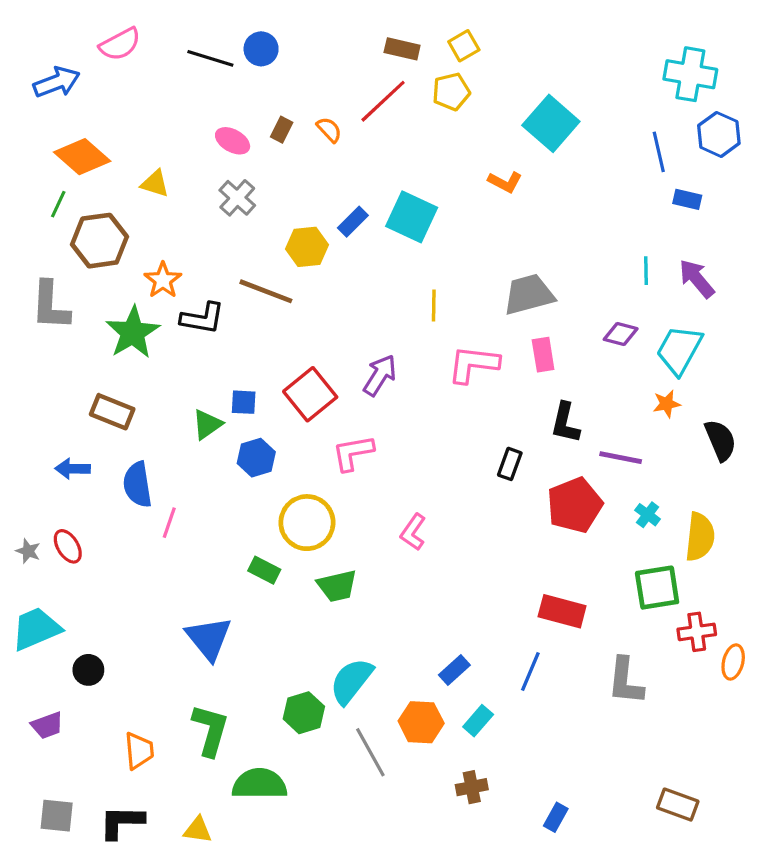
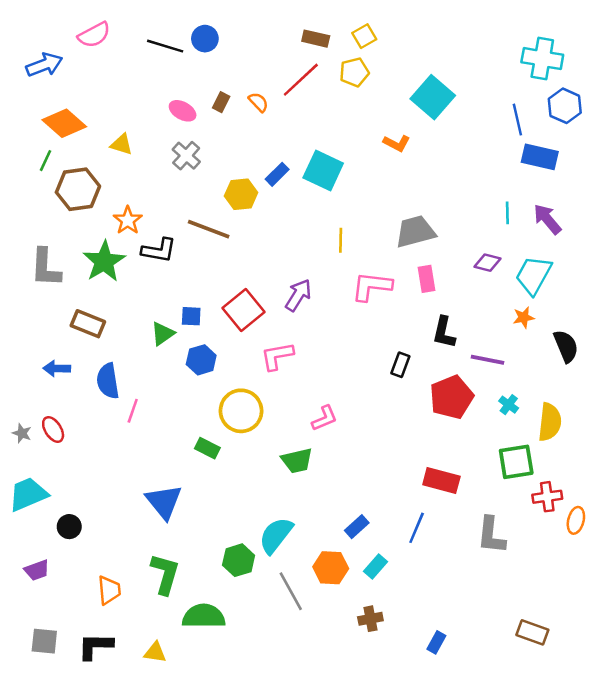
blue rectangle: (687, 199) -> (540, 157), size x1.6
gray L-shape: (50, 306) -> (46, 268), moved
pink L-shape: (413, 532) -> (324, 418), turned -148
green trapezoid: (337, 586) -> (297, 461), moved

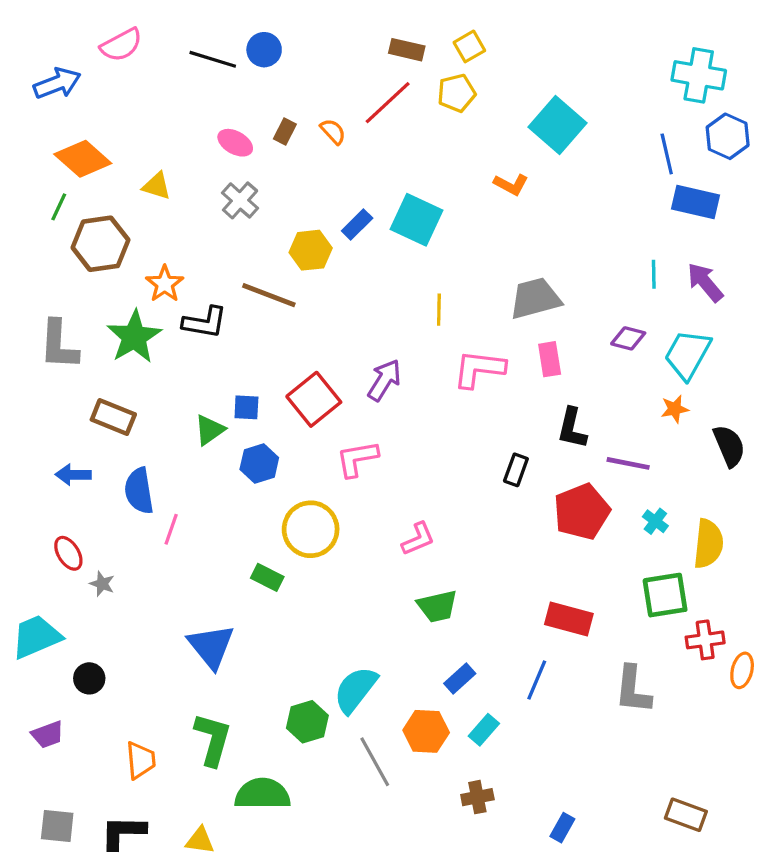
gray star: (22, 433) -> (102, 584), moved
green trapezoid: (297, 461) -> (437, 606), moved

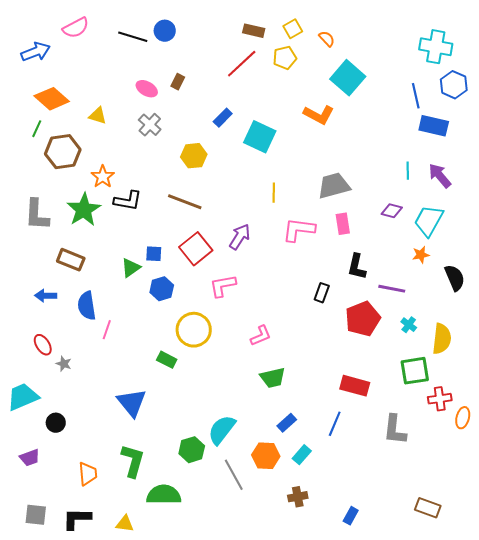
orange semicircle: (333, 131) -> (327, 39), moved
orange L-shape: (511, 184) -> (319, 115), size x1.4
blue rectangle: (357, 225) -> (223, 118), moved
brown line: (269, 295) -> (185, 202), moved

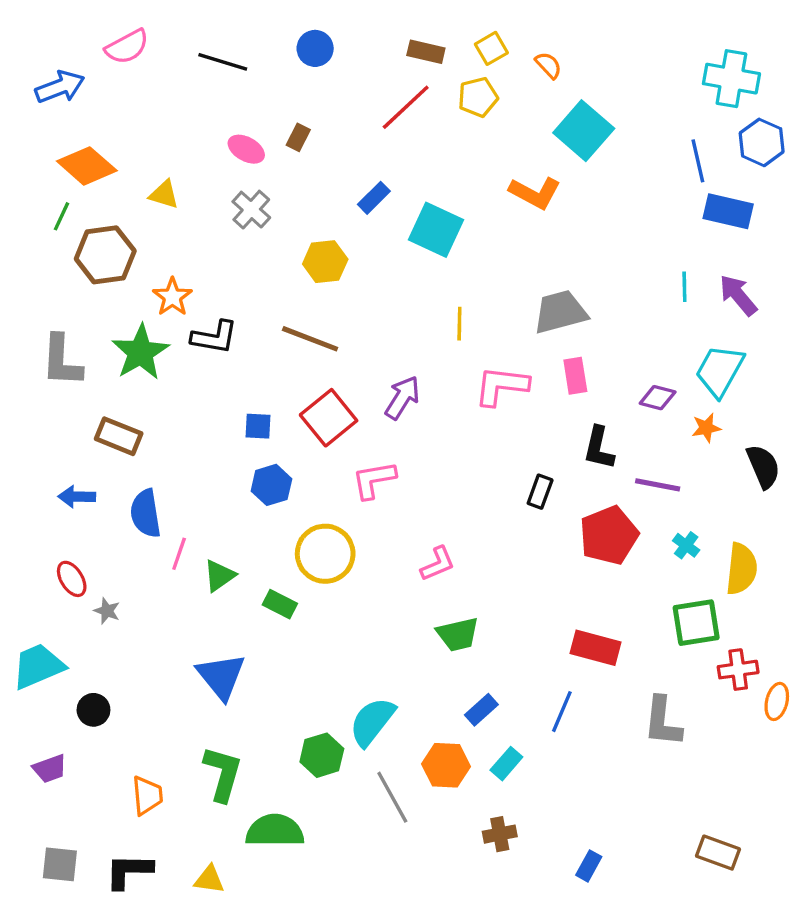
blue circle: (165, 31) -> (315, 48), moved
purple diamond: (392, 211) -> (658, 398), moved
green triangle: (131, 268) -> (219, 576), moved

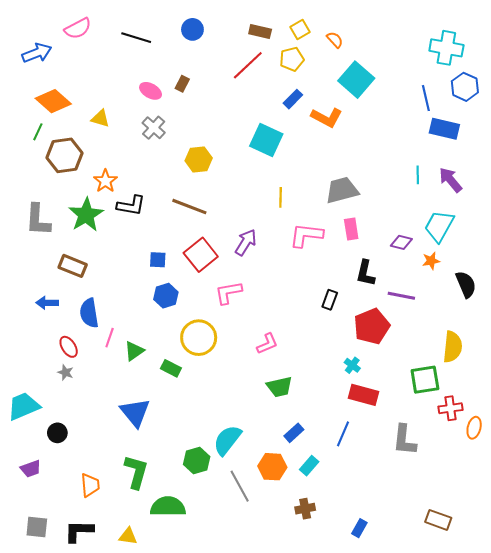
blue rectangle: (374, 198) -> (293, 99), moved
cyan cross: (686, 545) -> (352, 365), moved
red ellipse: (72, 579) -> (69, 347), moved

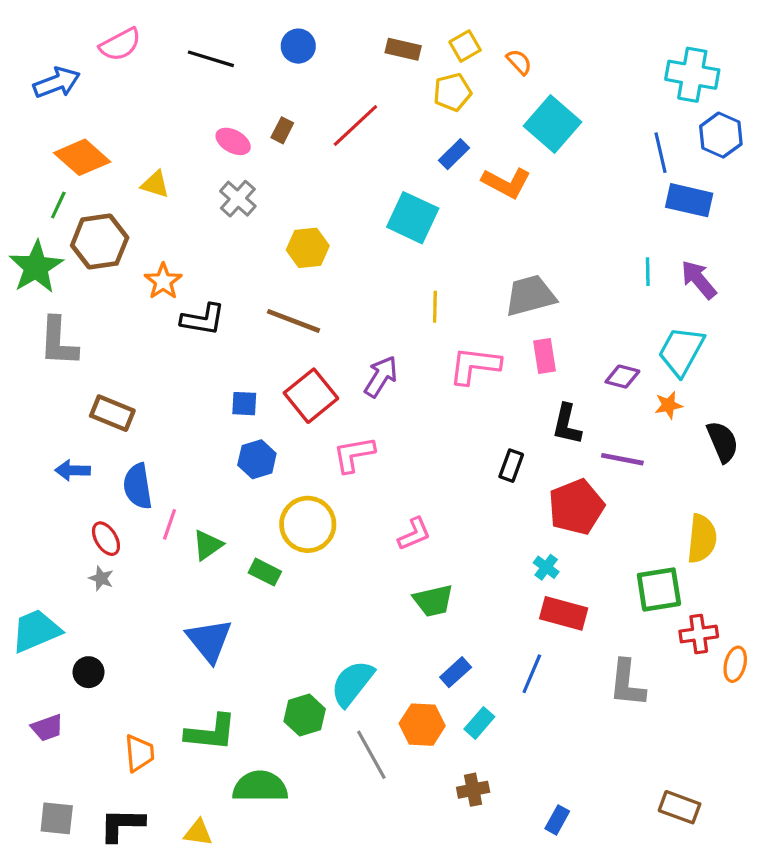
red line: (248, 65) -> (355, 126), moved
green star: (86, 215) -> (36, 267), moved
green L-shape: (136, 472) -> (211, 733), turned 80

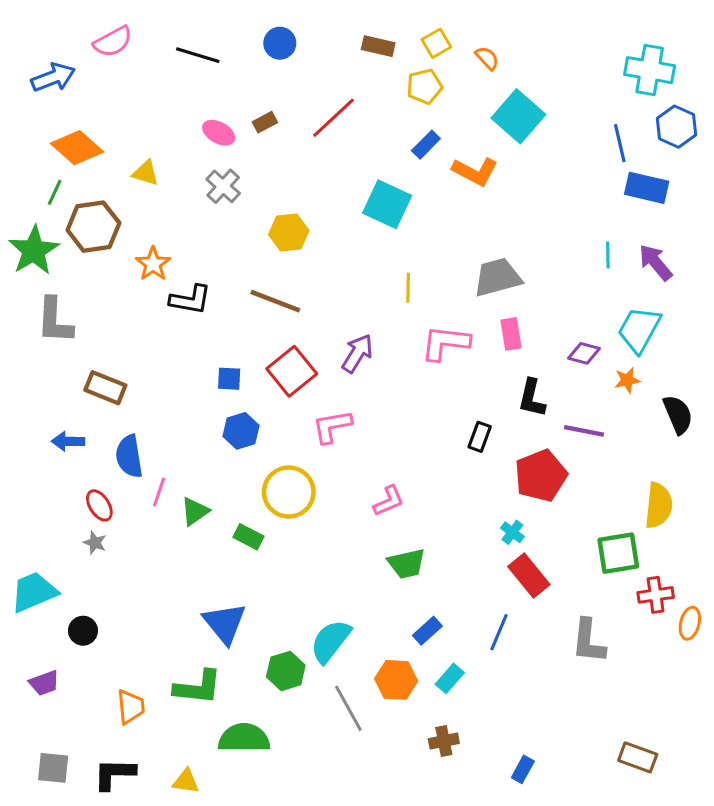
brown rectangle: (282, 130) -> (265, 122), turned 35
red rectangle: (564, 613) -> (529, 576), turned 36
blue triangle: (209, 640) -> (225, 623), moved

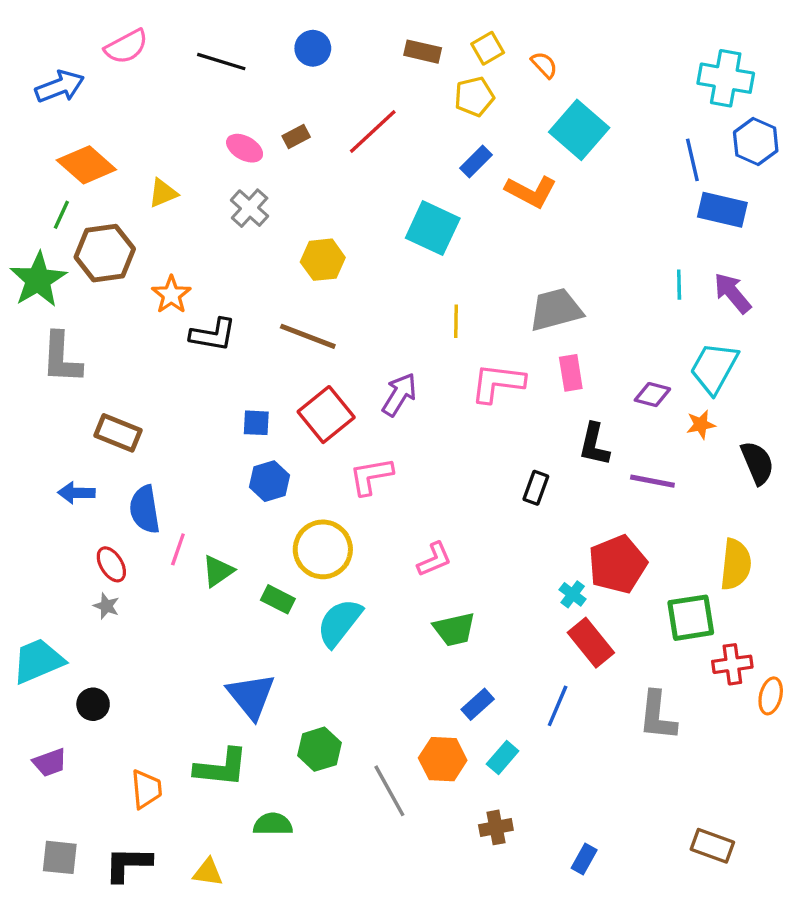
yellow triangle: (146, 173) -> (163, 193), turned -40
red pentagon: (541, 476) -> (617, 564), moved
cyan semicircle: (331, 641) -> (339, 623), moved
green semicircle: (244, 738) -> (273, 824), size x0.7

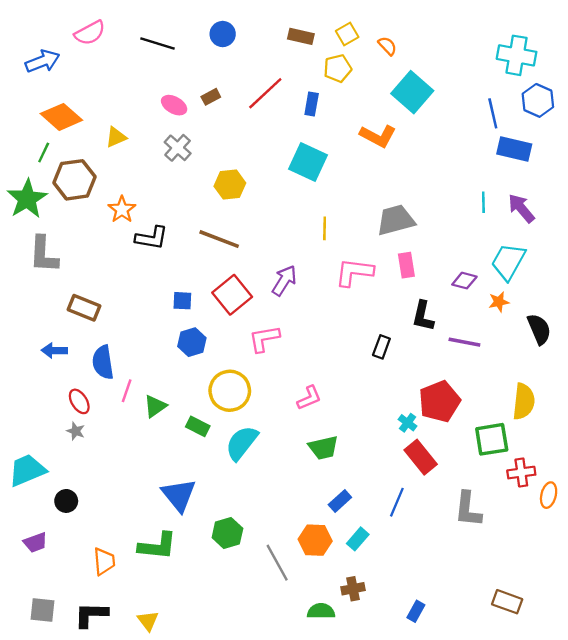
blue rectangle: (476, 161) -> (312, 104), moved, turned -35
green semicircle: (273, 824) -> (321, 611), moved
yellow triangle: (208, 872) -> (148, 621), turned 45

